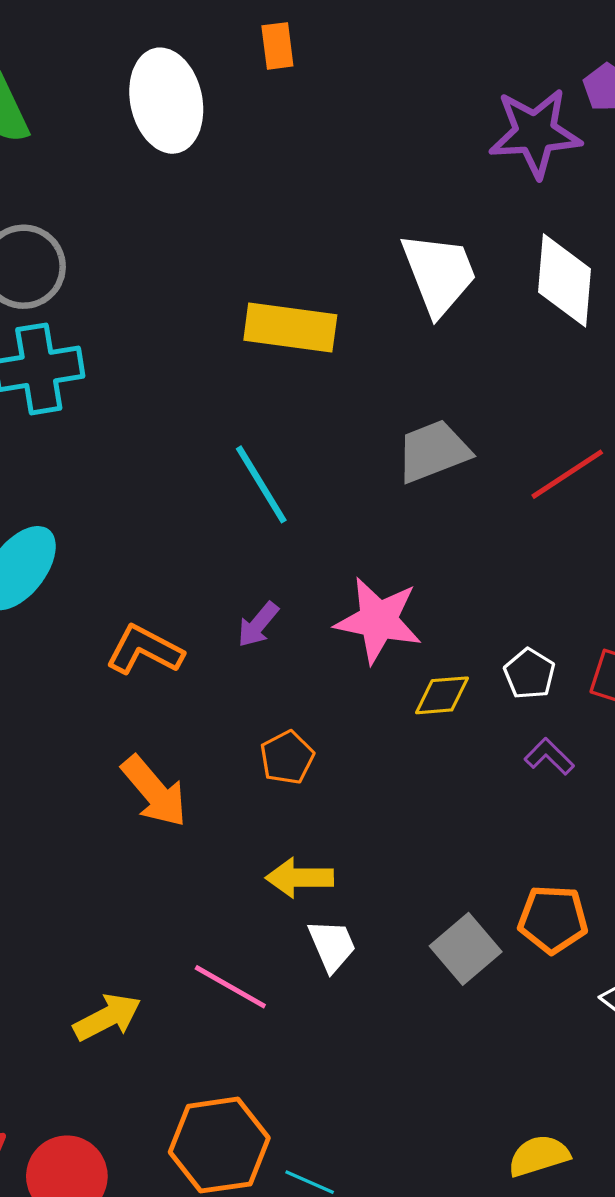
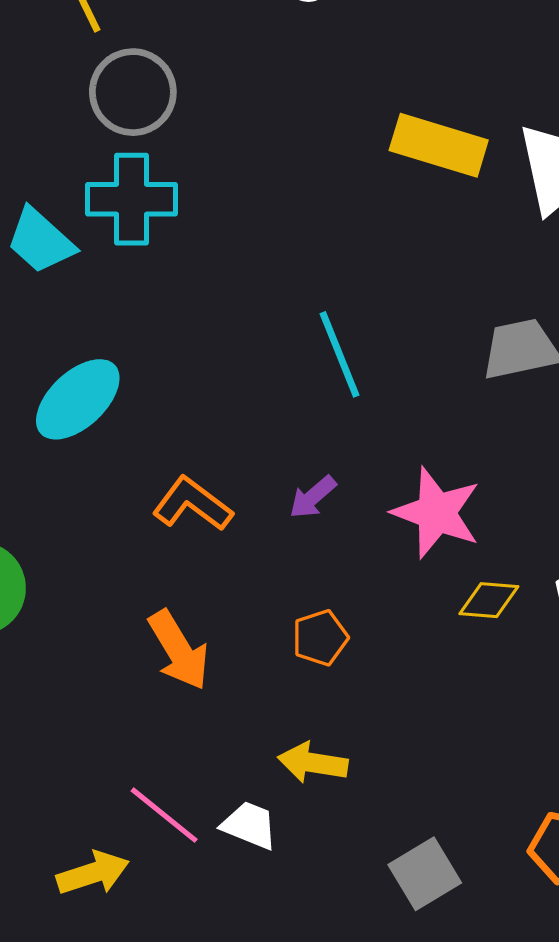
yellow rectangle: (290, 327) -> (439, 145), moved
white trapezoid: (332, 945) -> (249, 825), moved, turned -54
gray square: (466, 949) -> (425, 874), moved
pink line: (230, 987) -> (164, 815), moved

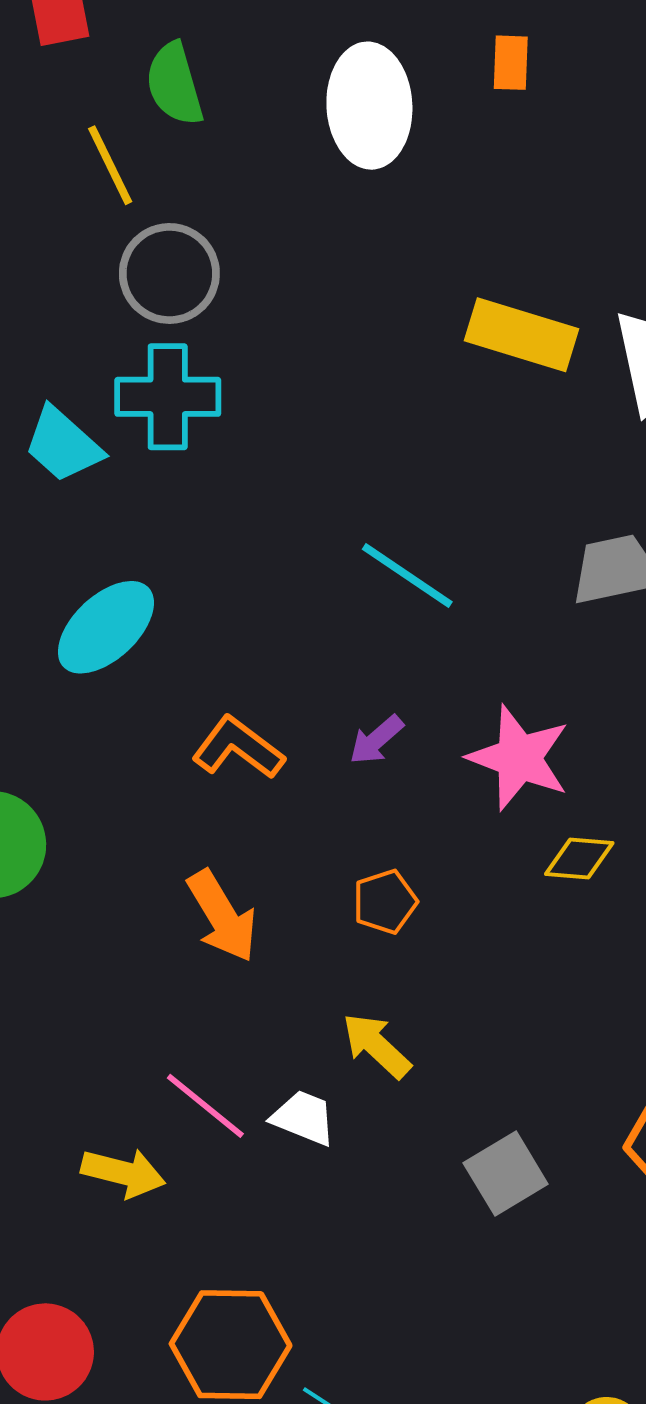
cyan line: (339, 354) -> (407, 576), turned -34
yellow arrow: (313, 763) -> (376, 1046), turned 34
yellow arrow: (93, 873) -> (123, 1173), turned 32

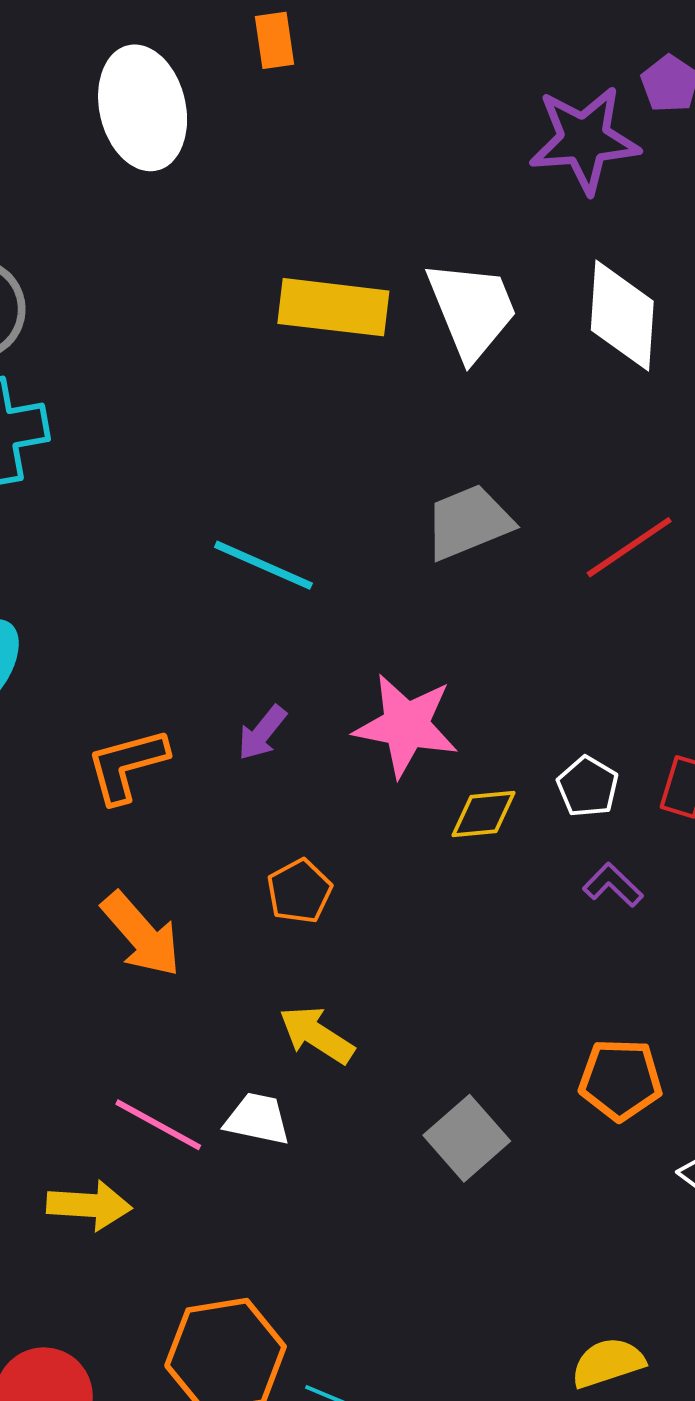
orange L-shape: (238, 748) -> (127, 765), turned -42

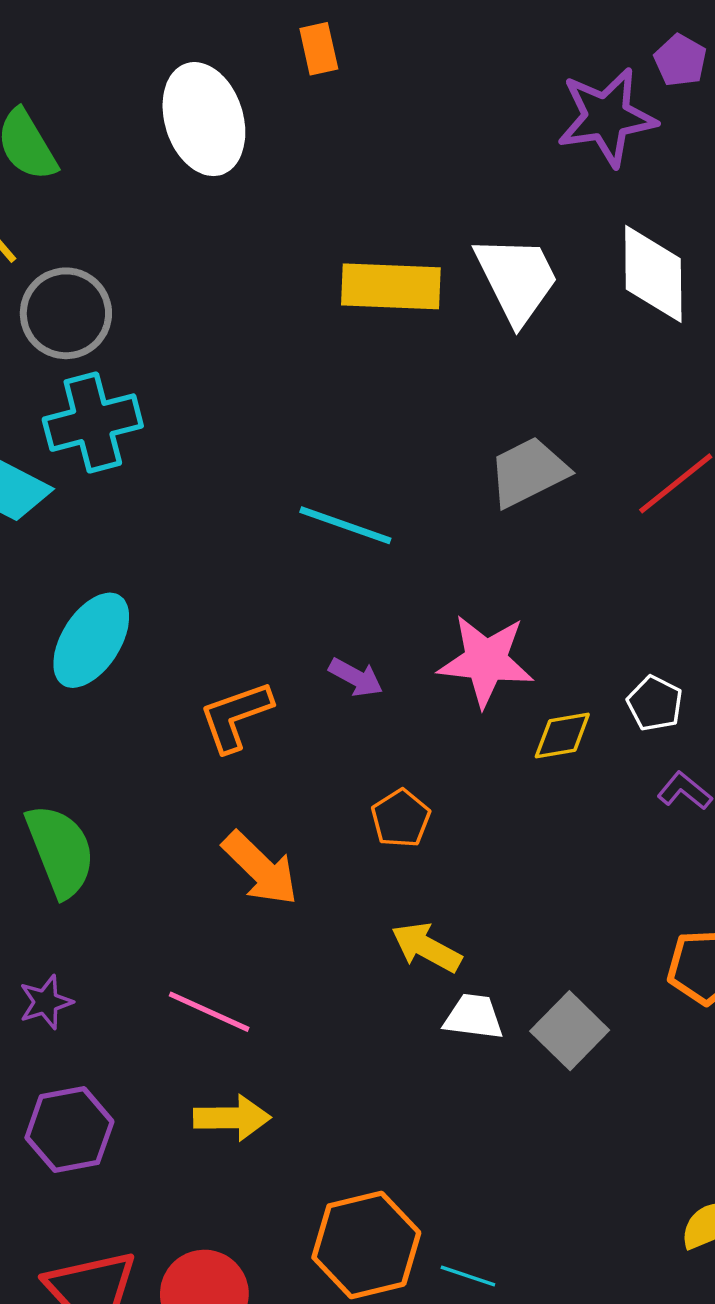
purple arrow: (262, 733) -> (356, 677), turned -96
white trapezoid: (257, 1119) -> (474, 1017), moved
pink line: (158, 1125) -> (209, 1012), moved

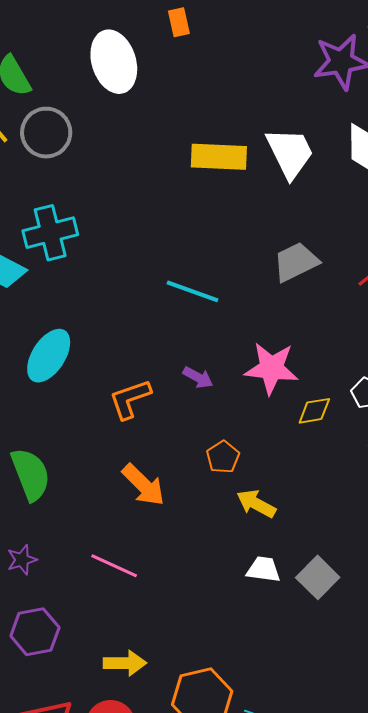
gray circle: (66, 313) -> (46, 133), moved
yellow arrow: (426, 947) -> (256, 504), moved
yellow arrow: (232, 1118) -> (125, 663), moved

